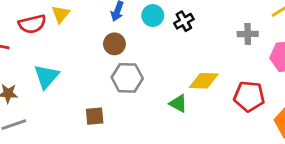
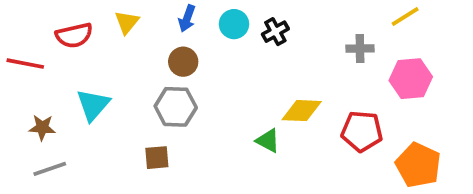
yellow triangle: (61, 14) -> (127, 22), moved
gray hexagon: (127, 78) -> (176, 107), moved

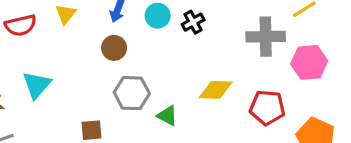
gray cross: (360, 49) -> (266, 37), size x1.6
gray hexagon: (176, 107) -> (132, 93), moved
green triangle: (268, 141) -> (167, 116), moved

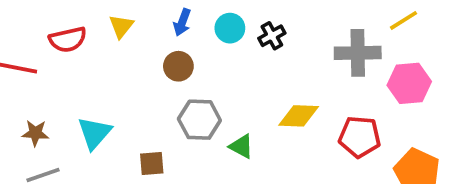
cyan triangle: (37, 85) -> (94, 133), moved

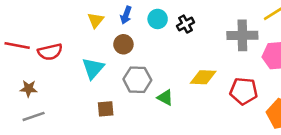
yellow triangle: (121, 26) -> (96, 20), moved
red semicircle: (68, 40) -> (50, 52), moved
cyan triangle: (94, 133) -> (93, 68), moved

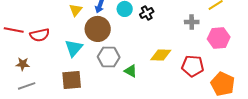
gray cross: (242, 35) -> (192, 22), size x0.6
brown circle: (123, 44) -> (98, 29), size x1.6
brown square: (106, 109) -> (72, 80), moved, size x1.5

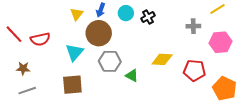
red line: (14, 30) -> (14, 34), turned 36

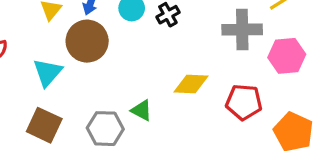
gray cross: (193, 26) -> (242, 30), size x1.6
gray hexagon: (110, 61) -> (105, 129), moved
brown square: (72, 85) -> (44, 125), turned 30

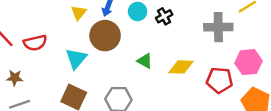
pink hexagon: (287, 56) -> (248, 62), moved
green triangle: (142, 110) -> (145, 61), moved

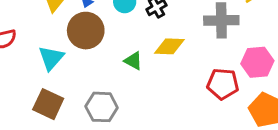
yellow diamond: (181, 67) -> (169, 46), moved

